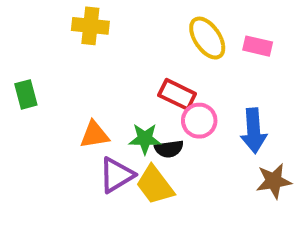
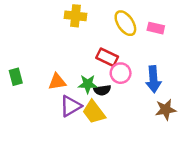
yellow cross: (90, 26) -> (75, 16), moved
green rectangle: (26, 94) -> (16, 77), moved

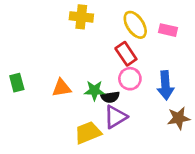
red rectangle: (107, 57) -> (126, 54), moved, turned 30
purple triangle: (71, 106) -> (115, 117), moved
yellow trapezoid: (94, 112) -> (88, 133), moved, turned 105

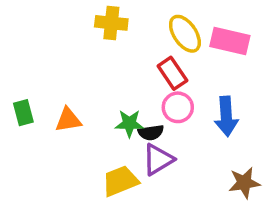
pink rectangle: (168, 30) -> (230, 41), size x1.5
orange triangle: (62, 88) -> (68, 120), moved
brown star: (179, 118) -> (244, 183), moved

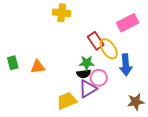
yellow ellipse: (185, 34) -> (109, 49), moved
pink rectangle: (230, 41) -> (128, 23), turned -40
pink circle: (178, 107) -> (99, 78), moved
green star: (129, 123) -> (87, 63), moved

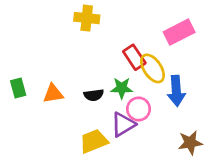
black semicircle: (84, 74) -> (94, 95), moved

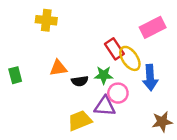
yellow cross: (87, 18) -> (46, 20), moved
orange triangle: (53, 94) -> (58, 68), moved
purple triangle: (123, 124) -> (105, 106), turned 35

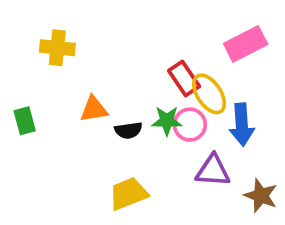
yellow cross: (46, 20) -> (57, 48), moved
pink circle: (118, 93) -> (190, 125), moved
purple triangle: (105, 106) -> (213, 171), moved
brown star: (162, 122) -> (261, 196), turned 30

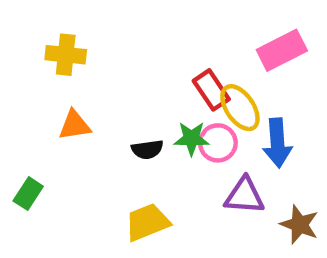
orange triangle: (94, 109) -> (75, 125), moved
green rectangle: (25, 121) -> (28, 194), moved, turned 48

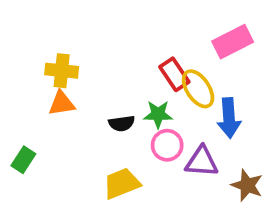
yellow cross: (66, 55) -> (62, 71), moved
pink circle: (218, 143) -> (167, 145), moved

